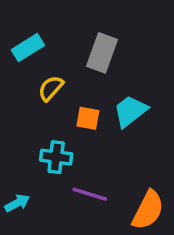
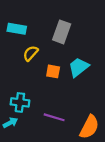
cyan rectangle: (28, 48) -> (17, 29), turned 42
cyan cross: (56, 157) -> (20, 102), moved

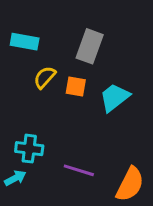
orange square: (53, 71) -> (76, 87), moved

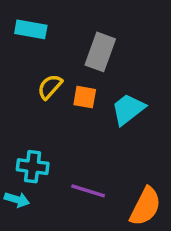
cyan rectangle: (25, 42) -> (31, 29), moved
cyan arrow: (15, 178) -> (17, 200), turned 45

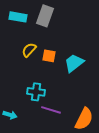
gray rectangle: (100, 52) -> (45, 16), moved
cyan cross: (33, 167) -> (36, 92), moved

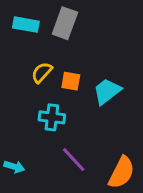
cyan cross: (36, 92) -> (52, 117), moved
purple line: (51, 110) -> (74, 159), turned 30

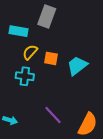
cyan rectangle: (26, 25) -> (19, 31), moved
cyan cross: (52, 117) -> (25, 76), moved

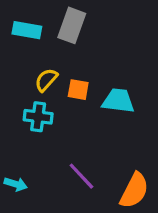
cyan rectangle: (19, 31) -> (27, 30), moved
cyan trapezoid: (77, 66) -> (118, 101), turned 45

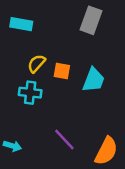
gray rectangle: (72, 25) -> (91, 20), moved
cyan trapezoid: (118, 101) -> (94, 80), turned 104

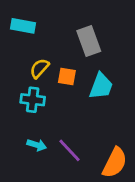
gray rectangle: (91, 20) -> (89, 41), moved, turned -40
cyan arrow: (12, 146) -> (37, 145), moved

